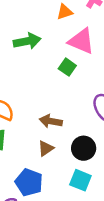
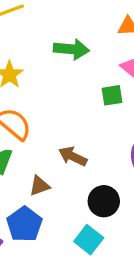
green square: (67, 67) -> (112, 95), turned 30
brown triangle: (46, 148) -> (39, 186), moved

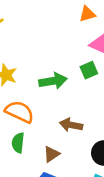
green arrow: (71, 49) -> (53, 81), moved

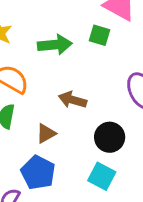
green square: (89, 70) -> (99, 35), turned 36

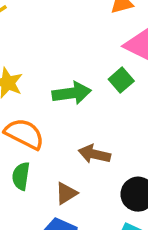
green square: (99, 35) -> (121, 80), turned 35

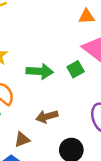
brown arrow: (94, 154) -> (47, 116), turned -40

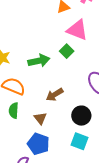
brown triangle: (22, 139) -> (40, 118), turned -32

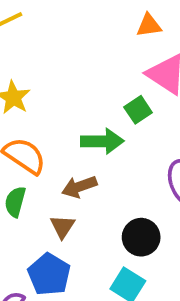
green arrow: (39, 61) -> (102, 141), moved
brown arrow: (55, 95) -> (79, 187), moved

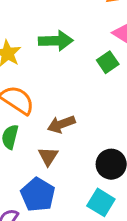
green arrow: (102, 141) -> (56, 41), moved

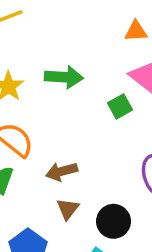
brown triangle: (48, 156) -> (68, 209), moved

